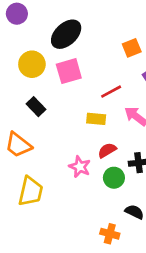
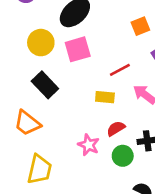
black rectangle: (36, 107) -> (45, 85), size x1.4

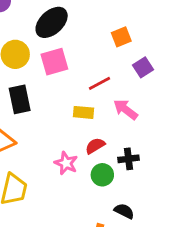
black rectangle: (45, 85) -> (20, 99), turned 32

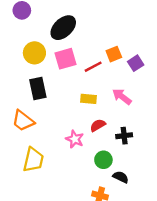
orange square: (121, 37) -> (114, 54), moved
red line: (99, 83) -> (93, 67), moved
green circle: (102, 175) -> (103, 160), moved

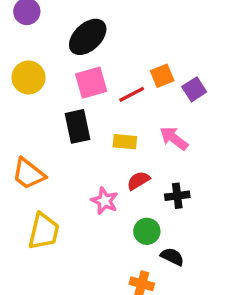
yellow circle: (34, 53) -> (29, 77), moved
black rectangle: (38, 89) -> (78, 126), moved

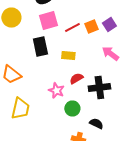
orange square: (162, 76) -> (91, 26), moved
pink arrow: (174, 138) -> (110, 54), moved
black cross: (177, 196) -> (99, 88), size x1.5
green circle: (147, 231) -> (72, 108), moved

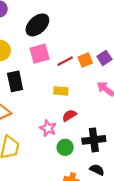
black rectangle: (40, 46) -> (15, 81), moved
black cross: (99, 88) -> (94, 140), moved
black semicircle: (96, 124) -> (97, 170), moved

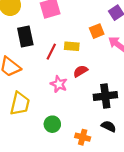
orange square: (85, 60) -> (97, 31), moved
red line: (65, 61) -> (51, 52), moved, turned -35
green circle: (65, 147) -> (52, 124), moved

